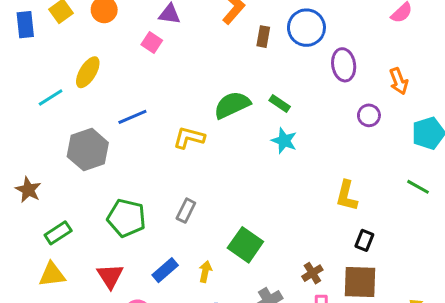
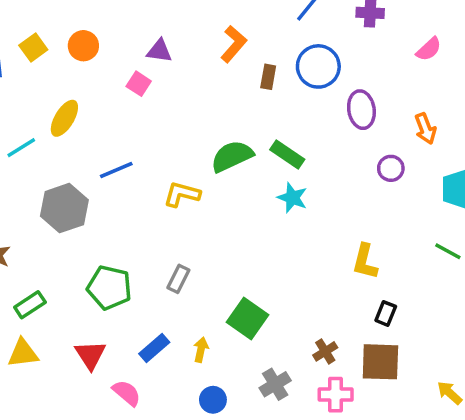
green rectangle: (280, 103) -> (287, 155), size x1.4

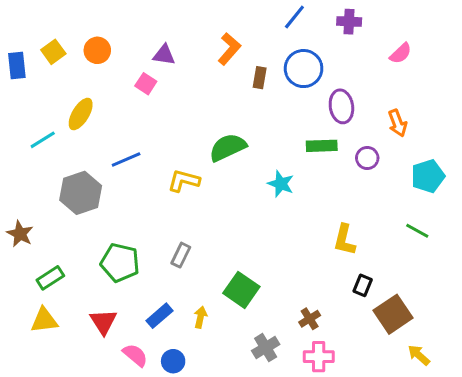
green rectangle: (287, 155) -> (322, 146), moved, turned -36
brown square: (380, 362) -> (393, 314), moved, turned -36
blue circle: (213, 400) -> (173, 361), moved

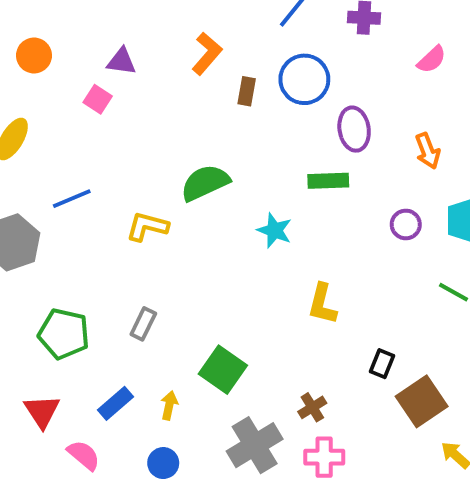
purple circle: (367, 158) -> (406, 224), moved
yellow L-shape: (344, 240) -> (322, 304), moved
gray cross: (266, 348) -> (255, 445), size x1.5
blue circle: (173, 361) -> (163, 463), moved

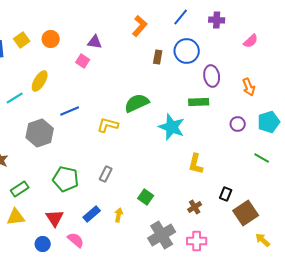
orange L-shape: (207, 54) -> (140, 26), moved
cyan star: (275, 230) -> (172, 127), size x1.5
green square: (223, 370) -> (146, 197), size x0.7
brown cross: (312, 407) -> (195, 207), moved
blue circle: (163, 463) -> (43, 244), moved

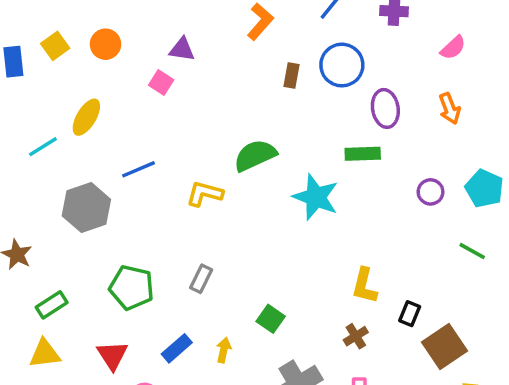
orange arrow: (249, 87) -> (450, 108), moved
cyan pentagon: (269, 122) -> (484, 188), turned -30
yellow L-shape: (196, 164) -> (364, 286), moved

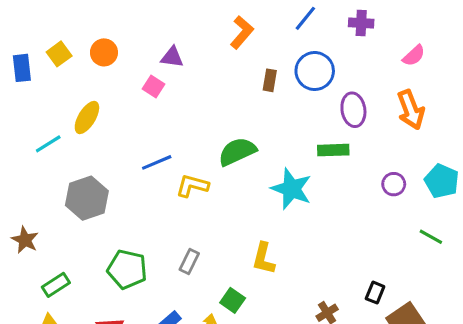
orange arrow: (450, 108) -> (411, 110), size x1.4
blue line: (139, 169) -> (157, 162), moved
yellow L-shape: (364, 286) -> (264, 258), moved
green square: (271, 319) -> (233, 300), moved

